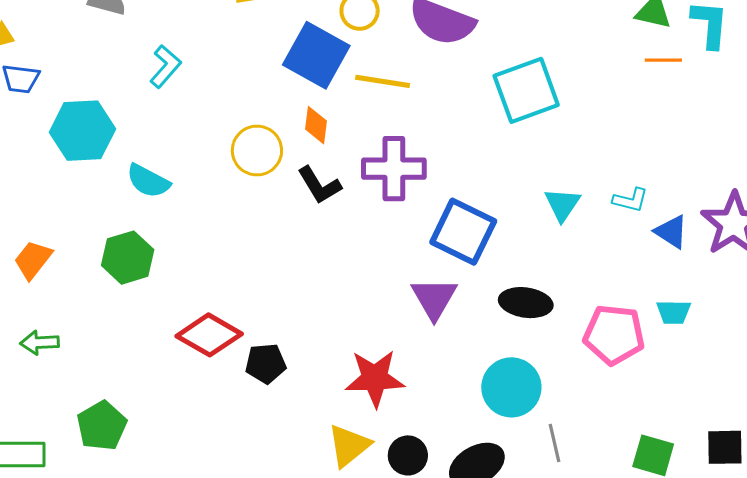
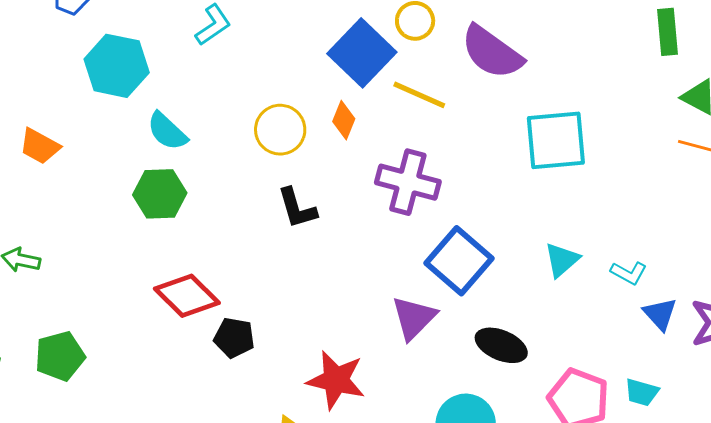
black L-shape: (319, 185) -> (297, 208), moved
green hexagon: (128, 258) -> (160, 194), moved
orange trapezoid: (33, 260) -> (40, 146), moved, turned -114

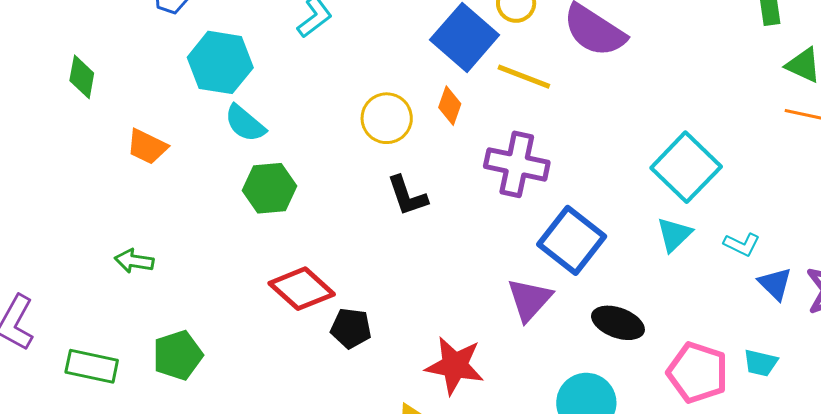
cyan semicircle: (167, 131) -> (245, 123), moved
cyan square: (556, 140) -> (686, 167), moved, turned -38

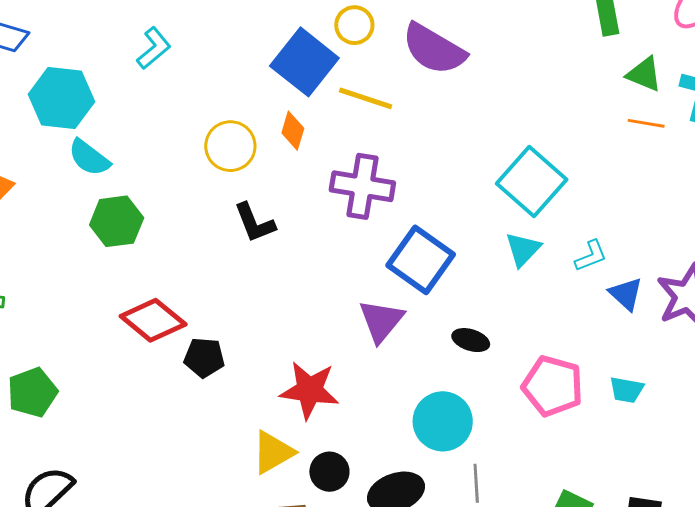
cyan L-shape: (742, 244) -> (591, 256), turned -45
black ellipse: (618, 323) -> (471, 340), size x0.7
cyan trapezoid: (761, 363) -> (627, 390), moved

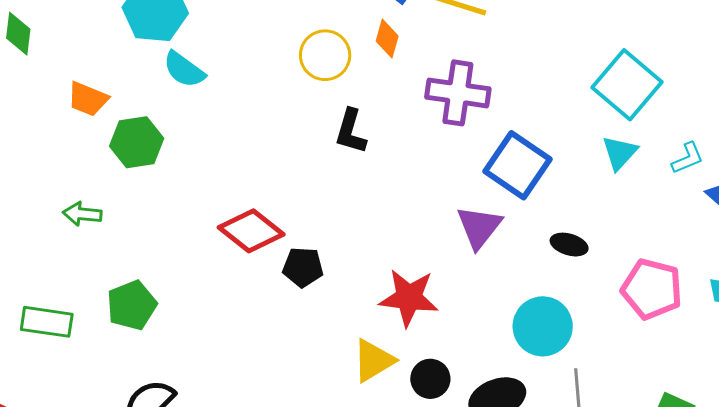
green hexagon: (117, 221) -> (137, 142), moved
black L-shape: (255, 223) -> (351, 131), turned 39

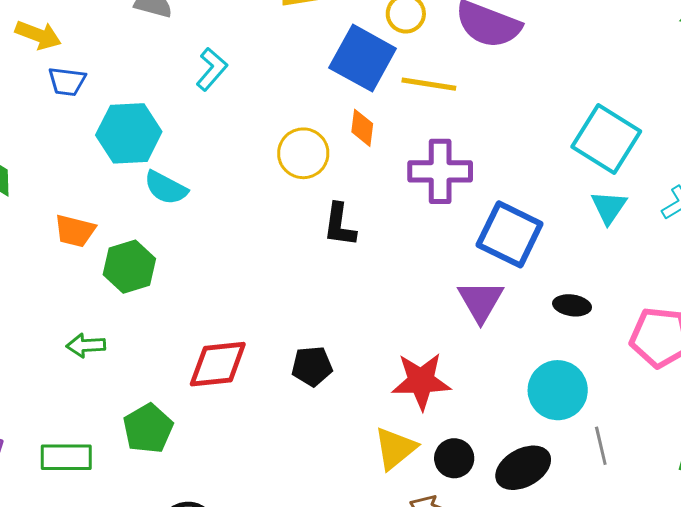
red diamond: (251, 231) -> (218, 364), moved, turned -36

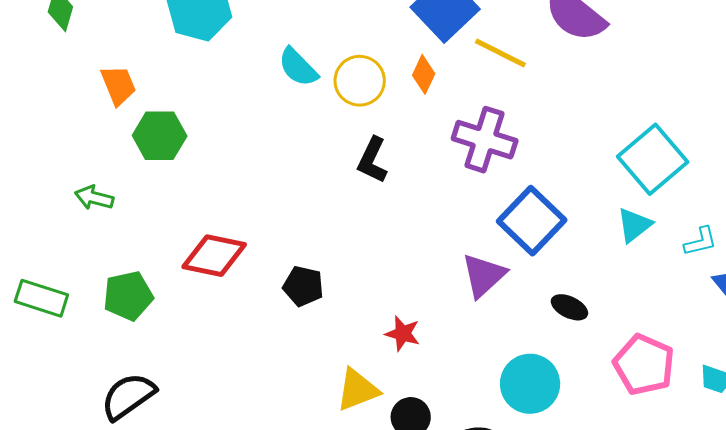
cyan semicircle: (166, 188) -> (298, 67), moved
orange trapezoid: (75, 231) -> (118, 85), turned -144
red star: (421, 381) -> (403, 334), size x0.6

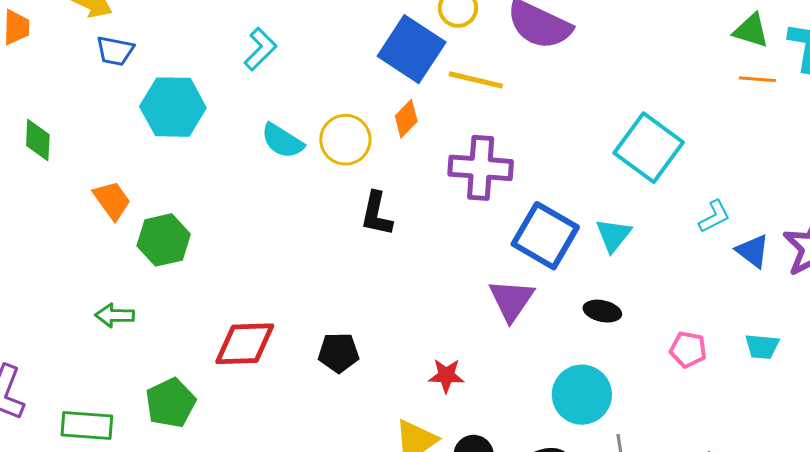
orange diamond: (424, 74) -> (406, 119), turned 33
cyan triangle: (634, 225) -> (613, 235), moved
pink pentagon: (644, 365) -> (688, 349), size x0.6

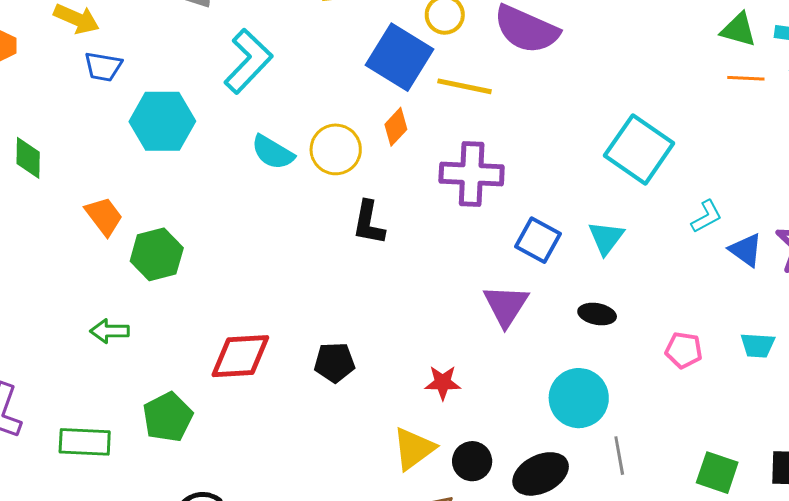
cyan L-shape: (260, 49) -> (248, 61), size x1.5
blue square: (545, 236) -> (538, 240), size x0.7

